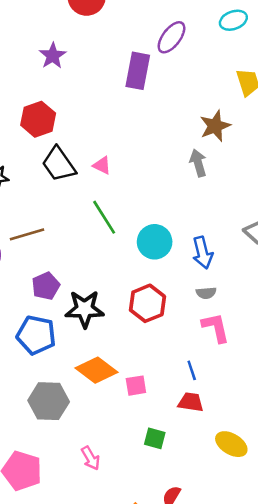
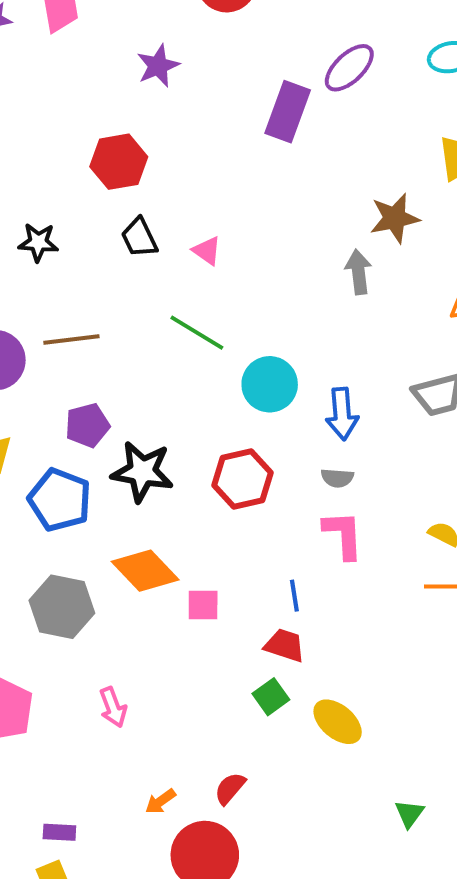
black trapezoid: (59, 164) -> (139, 238), size x0.7
green line: (104, 217) -> (197, 333), turned -36
green square: (155, 438) -> (271, 697), moved, turned 30

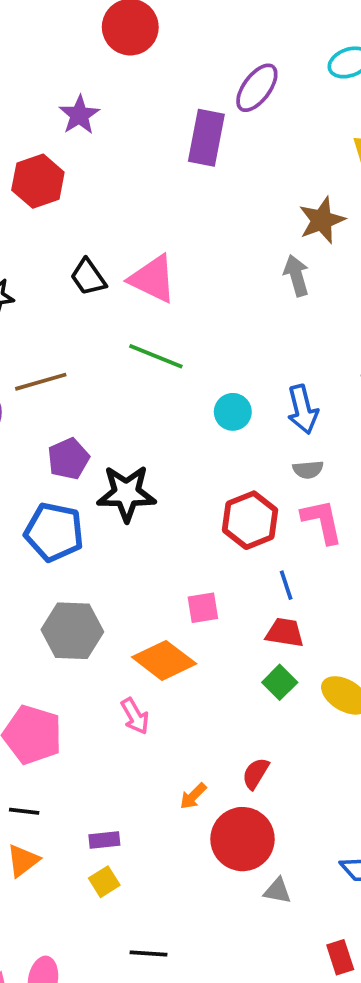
red hexagon: (119, 162) -> (38, 181), moved
pink triangle: (207, 251) -> (153, 279), size x1.8
cyan circle: (270, 384) -> (233, 412), moved, size x0.7
red hexagon: (243, 479) -> (250, 520), moved
orange diamond: (145, 571) -> (164, 660), moved

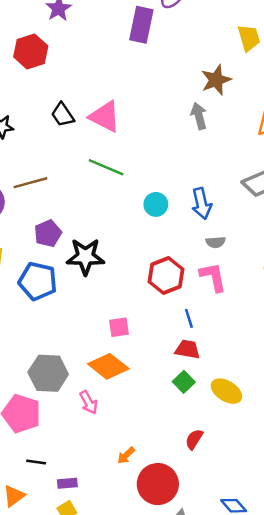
gray semicircle: (308, 470) -> (216, 242), moved
pink square: (203, 608) -> (119, 327), moved
gray hexagon: (72, 631) -> (48, 373), moved
red semicircle: (256, 774) -> (194, 439), moved
black line: (24, 811) -> (36, 462), moved

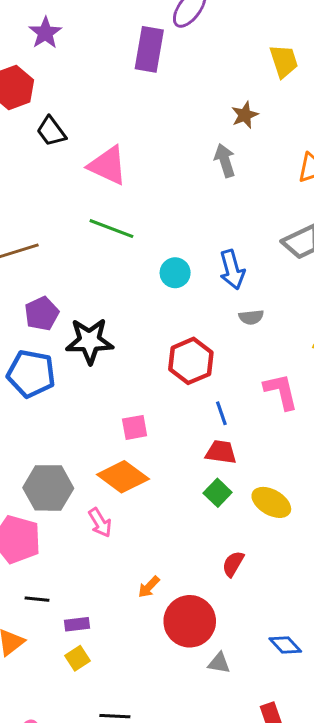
brown star: (216, 80) -> (245, 115), size x0.7
black trapezoid: (63, 115) -> (51, 131), moved
pink L-shape: (213, 277) -> (281, 391), moved

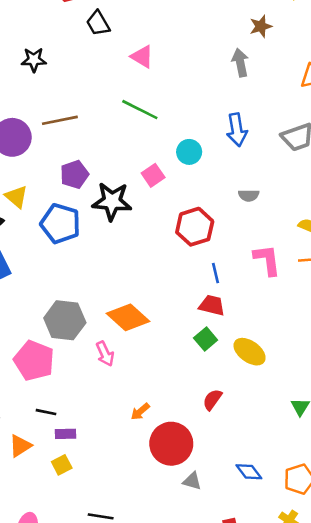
pink triangle: (108, 165) -> (142, 57), size x0.7
blue arrow: (232, 270) -> (237, 130), moved
pink square: (135, 427) -> (153, 175), moved, turned -30
purple rectangle: (77, 624) -> (65, 434), moved
yellow square: (78, 658) -> (62, 465), moved

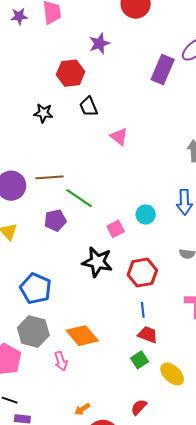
black star: (34, 60) -> (43, 113), moved
green line: (140, 110) -> (79, 198), moved
black star: (112, 201) -> (97, 262), moved
blue pentagon: (60, 224) -> (36, 288), moved
blue line: (216, 273) -> (143, 310), moved

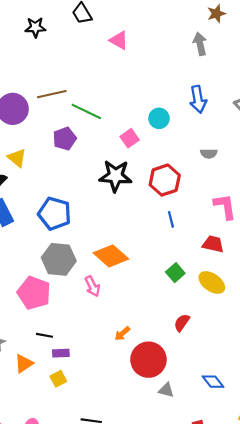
red trapezoid: (148, 335) -> (213, 244), moved

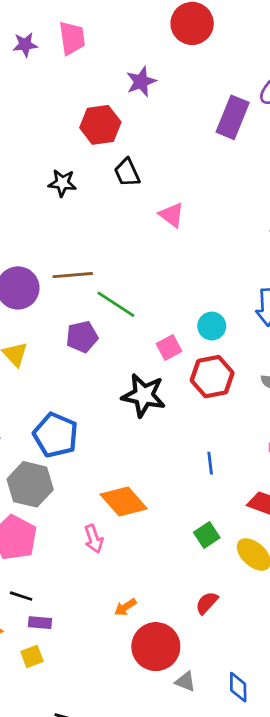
red hexagon: (165, 180) -> (212, 377), moved
gray hexagon: (59, 259) -> (30, 484), moved
blue diamond: (213, 382) -> (238, 687), turned 30
gray triangle: (166, 390) -> (185, 682), moved

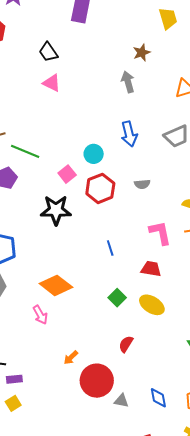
black trapezoid: (127, 173) -> (48, 52), moved

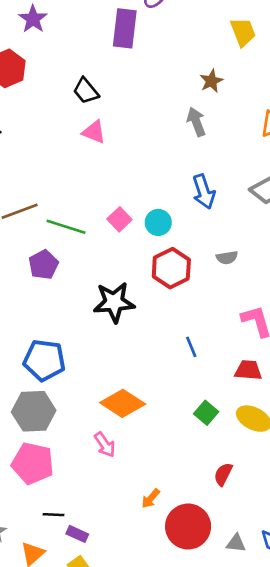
pink square: (67, 174) -> (119, 219), moved
purple rectangle: (14, 379) -> (77, 534), turned 35
gray triangle: (121, 401) -> (236, 543), moved

